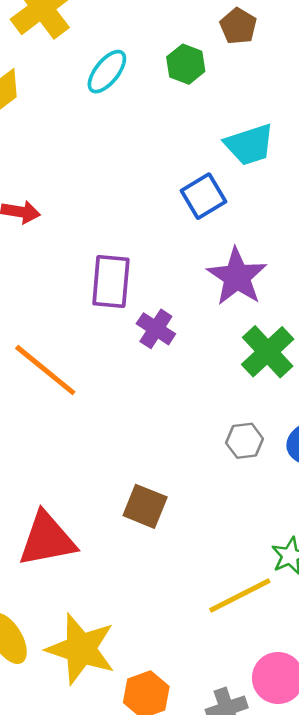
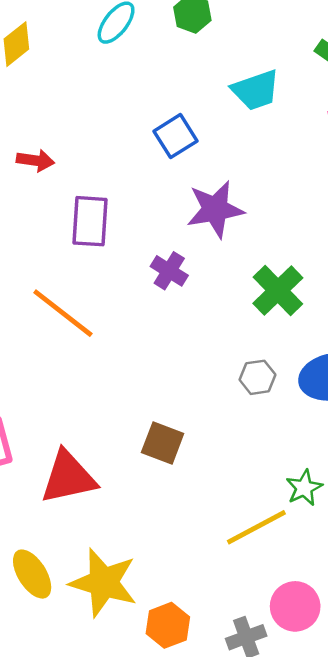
blue square: (204, 196) -> (176, 136), moved
purple star: (237, 277) -> (215, 209), moved, turned 30
purple rectangle: (111, 282) -> (90, 221), moved

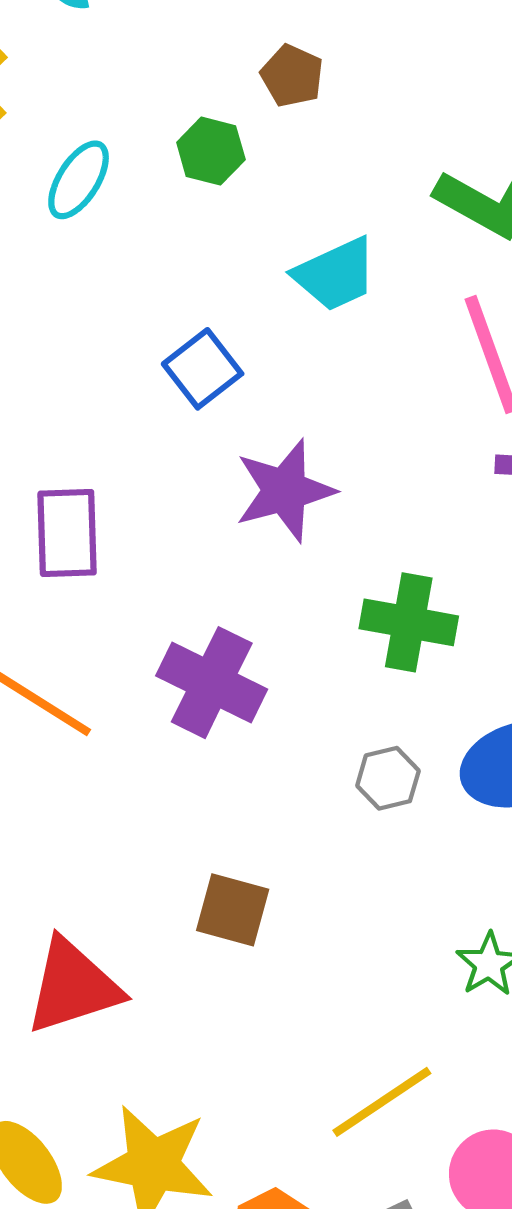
purple cross: (169, 271) -> (212, 683), moved, size x1.6
green cross: (278, 291) -> (409, 622), turned -30
yellow line: (256, 527) -> (382, 1102), moved

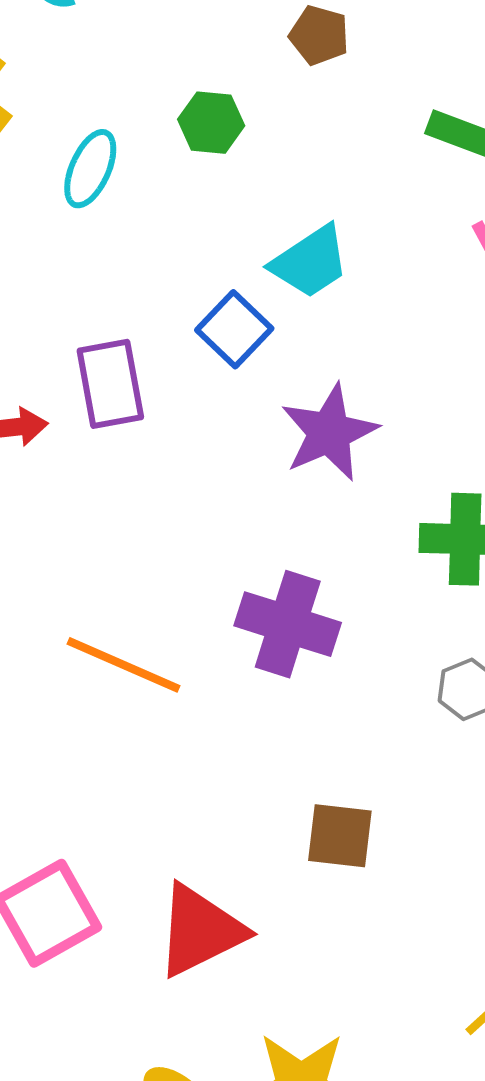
brown pentagon: (292, 76) -> (319, 35), moved
cyan trapezoid: (335, 274) -> (310, 262), moved
purple rectangle: (67, 533) -> (110, 384), moved

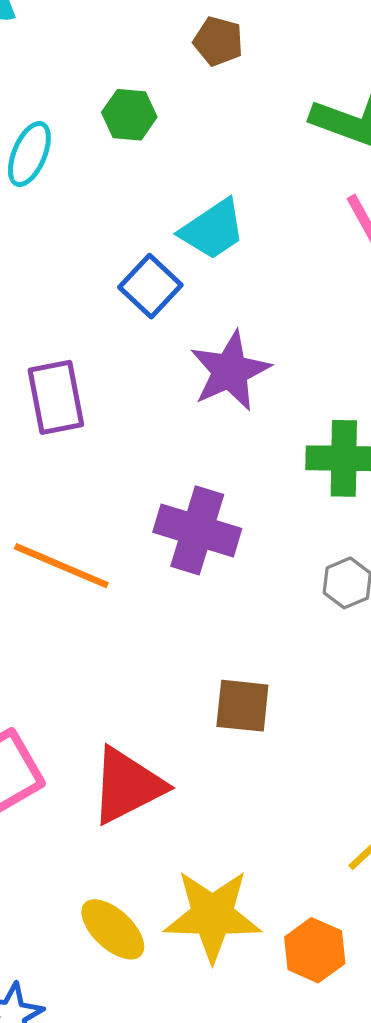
purple rectangle: (110, 384) -> (56, 397), moved

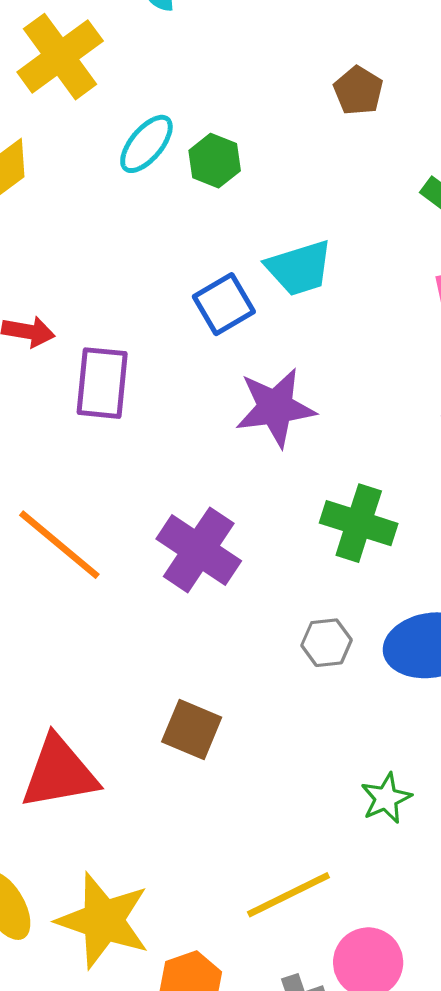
green hexagon: (129, 115) -> (215, 161), moved

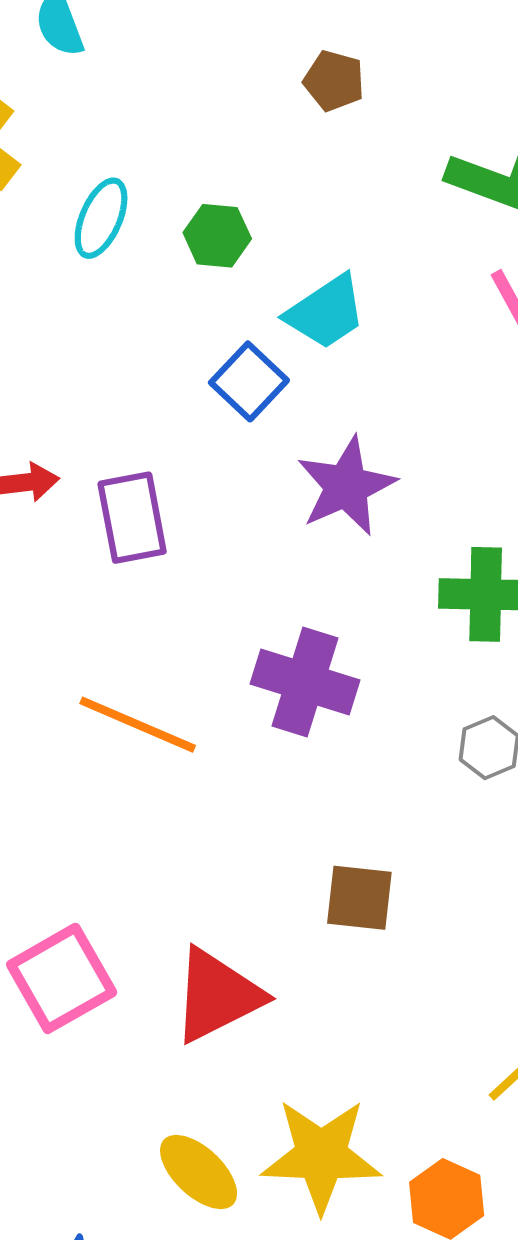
green hexagon: (215, 161) -> (217, 236), moved

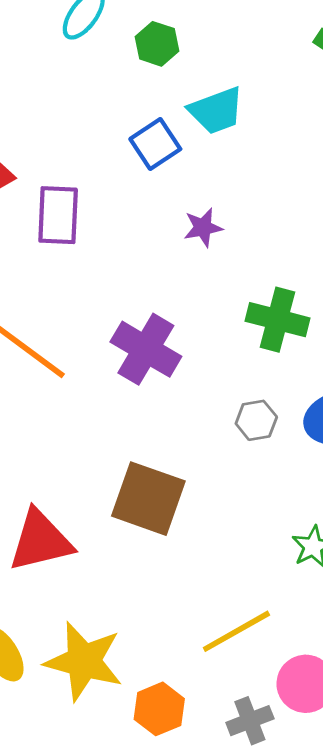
purple star: (346, 486) -> (203, 227), size x0.6
brown square: (359, 898) -> (148, 499), size x1.5

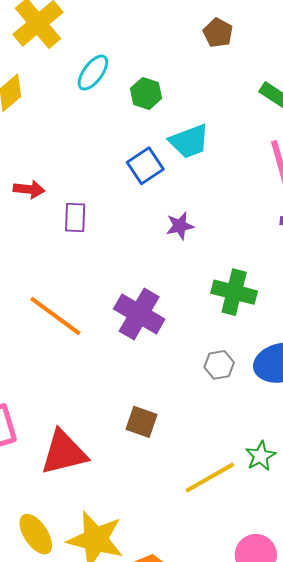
purple rectangle: (58, 215) -> (75, 217), size x0.7
brown square: (148, 499) -> (142, 422), size x0.6
yellow line: (236, 631) -> (210, 478), moved

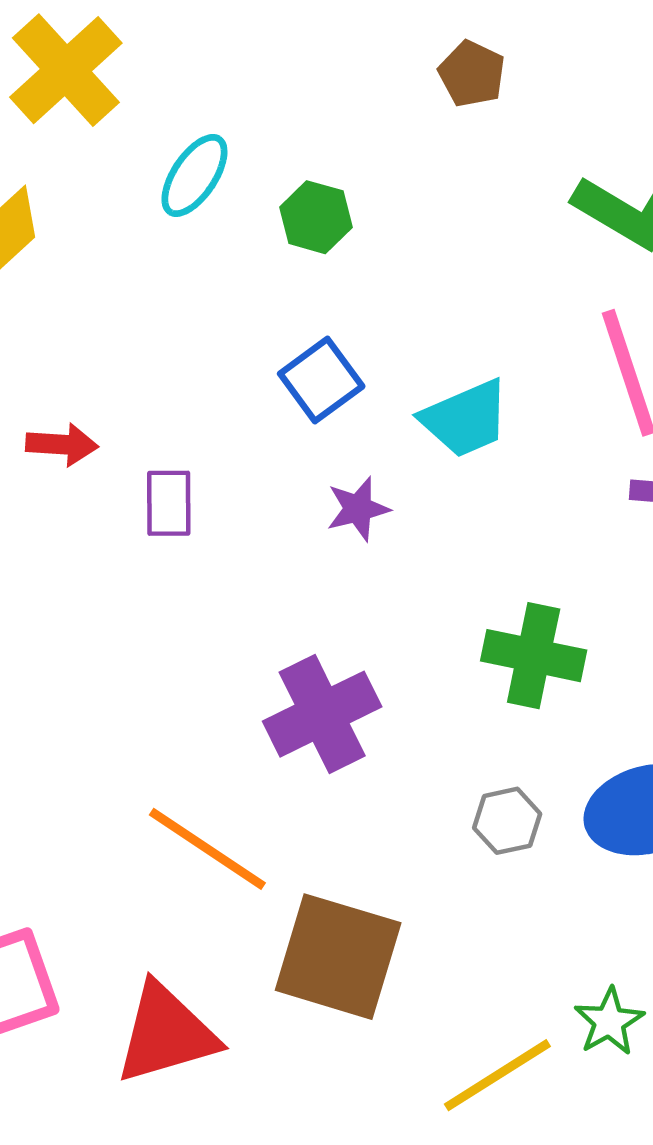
cyan trapezoid: (189, 141) -> (465, 419), moved
purple star: (180, 226) -> (358, 509), moved
purple cross: (139, 314) -> (322, 714), turned 36
orange line: (55, 316) -> (207, 849), moved
brown square: (142, 422) -> (338, 957), size x1.8

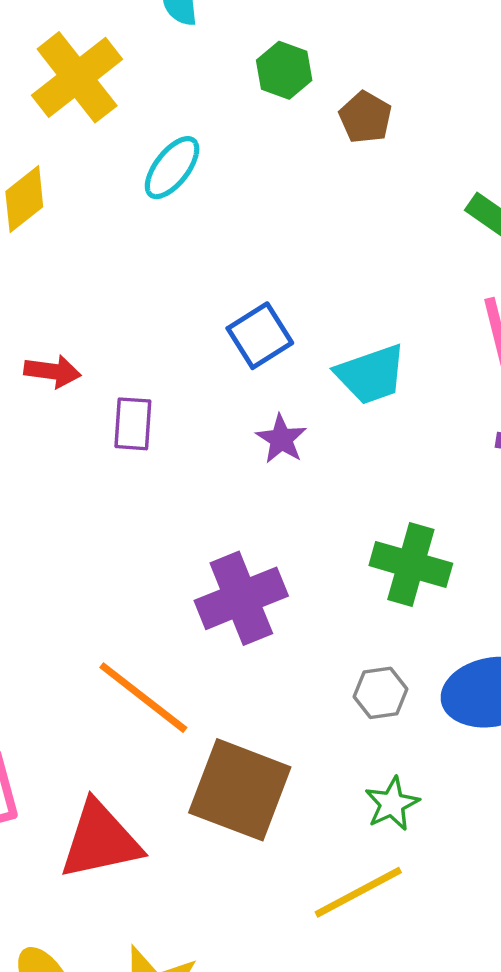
brown pentagon: (472, 74) -> (365, 117), moved
green hexagon: (316, 217) -> (284, 70), moved
purple star: (358, 509) -> (281, 439), turned -30
green star: (609, 1021) -> (392, 804), moved

